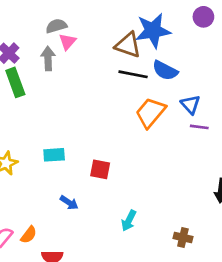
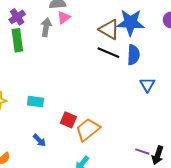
blue semicircle: (165, 70) -> (133, 55), turned -126
orange trapezoid: (150, 113) -> (88, 130), moved
purple line: (199, 127) -> (142, 152), moved

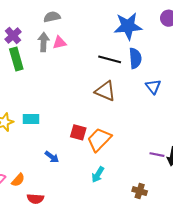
pink triangle: (64, 17) -> (59, 43), moved, turned 32
brown triangle: (109, 29) -> (105, 91), moved
cyan rectangle: (35, 102) -> (31, 119), moved

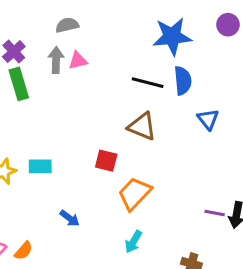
red square: (78, 132) -> (106, 161), moved

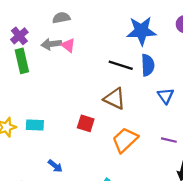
gray arrow: (56, 60) -> (51, 44), turned -102
pink triangle: (78, 60) -> (68, 45), turned 48
orange trapezoid: (135, 193) -> (125, 140), moved
purple line: (215, 213) -> (169, 140), moved

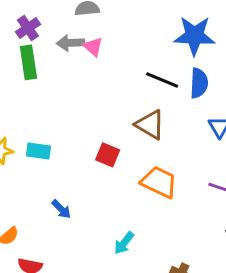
orange trapezoid: (125, 140) -> (159, 182), turned 64

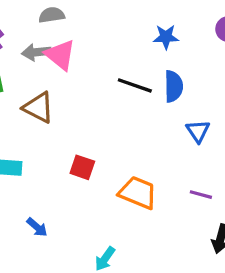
blue star: (194, 36) -> (166, 37), size x0.6
pink triangle: (93, 47) -> (60, 55), size x1.5
brown triangle: (150, 125) -> (38, 108), moved

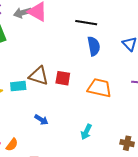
blue semicircle: (174, 86) -> (94, 46), moved
brown triangle: (38, 108) -> (39, 76), moved

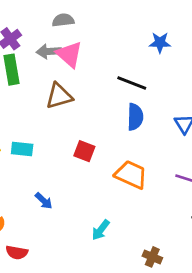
brown triangle: (39, 76) -> (59, 96), moved, turned -45

